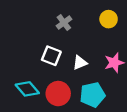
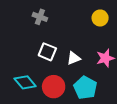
gray cross: (64, 23) -> (40, 17), moved, turned -32
cyan pentagon: (93, 95) -> (85, 88), turned -30

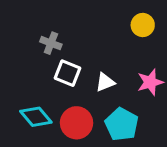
gray cross: (40, 17) -> (51, 43), moved

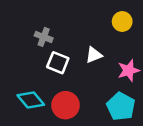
white triangle: (105, 82) -> (94, 55), moved
cyan pentagon: (122, 124) -> (121, 106), moved

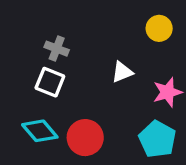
white square: (58, 63) -> (50, 82), moved

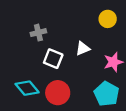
gray cross: (57, 49) -> (38, 33), turned -35
white square: (50, 82) -> (53, 59), moved

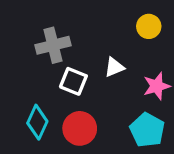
gray cross: (38, 33) -> (53, 45), size x1.5
cyan diamond: (27, 88) -> (37, 122), turned 65

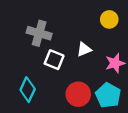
gray cross: (53, 45) -> (39, 33), turned 30
red circle: (80, 128) -> (78, 94), moved

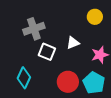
gray cross: (39, 33) -> (34, 29), turned -35

